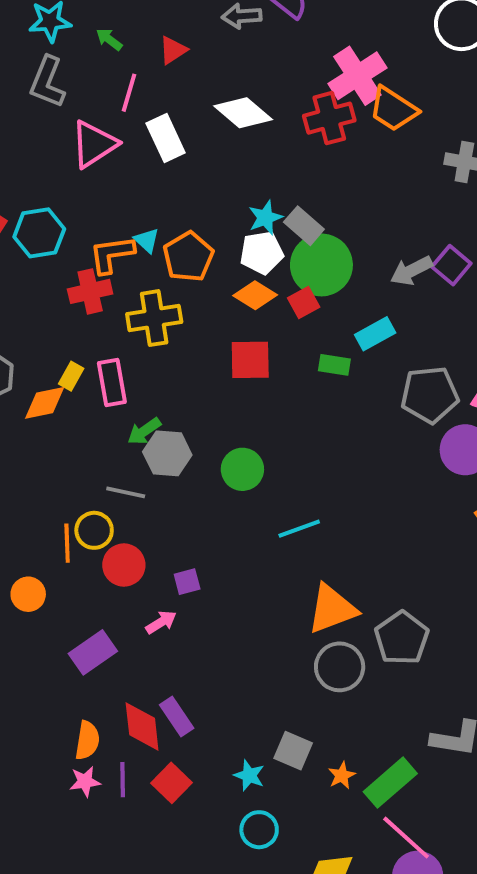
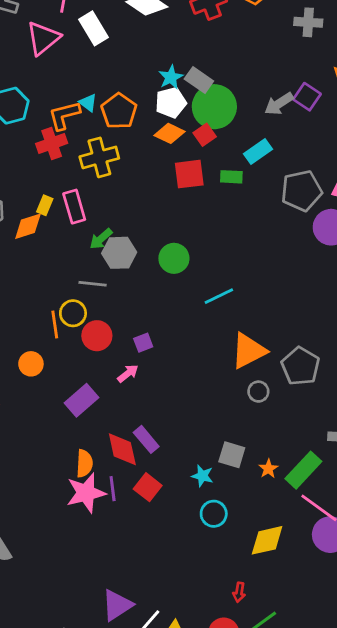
red square: (250, 360) -> (189, 174), moved
gray circle: (340, 667) -> (258, 392), size x0.6
pink star: (85, 782) -> (86, 493), size x1.8

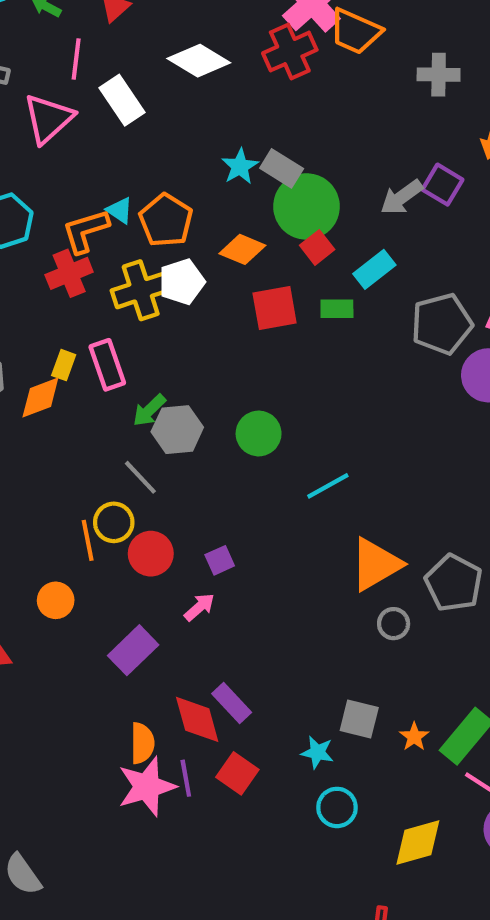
white pentagon: (171, 103) -> (182, 282), moved
red square: (205, 135) -> (317, 247), moved
gray line: (93, 284) -> (140, 477), turned 44

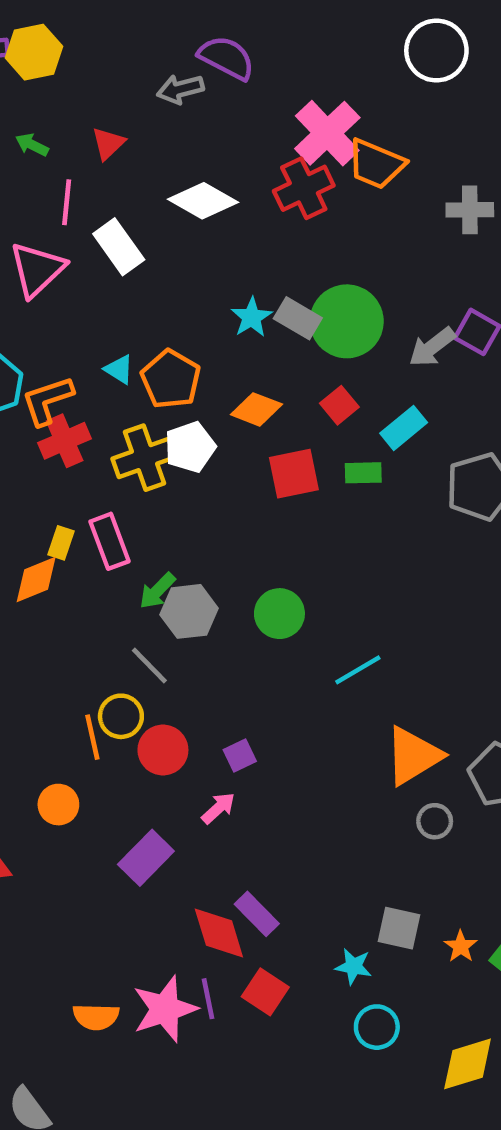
green circle: (307, 206) -> (347, 321), moved
orange L-shape: (85, 231) -> (47, 400), moved
orange semicircle: (142, 743) -> (96, 1017), moved, turned 93

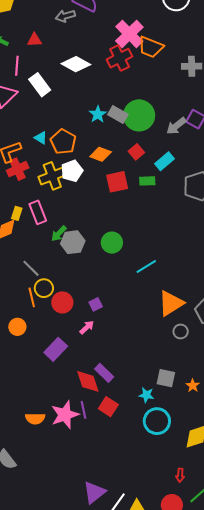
red triangle: (108, 143) -> (34, 40), turned 42
gray line: (149, 665) -> (31, 268), moved
cyan circle: (377, 1027) -> (157, 421), size x1.4

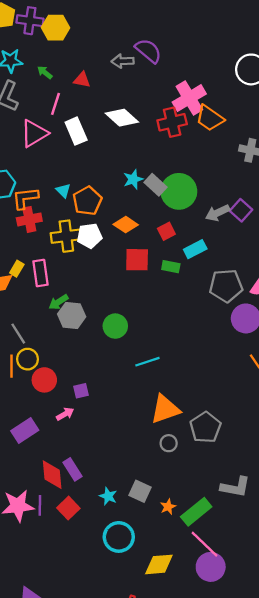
cyan star: (146, 395) -> (108, 496), moved

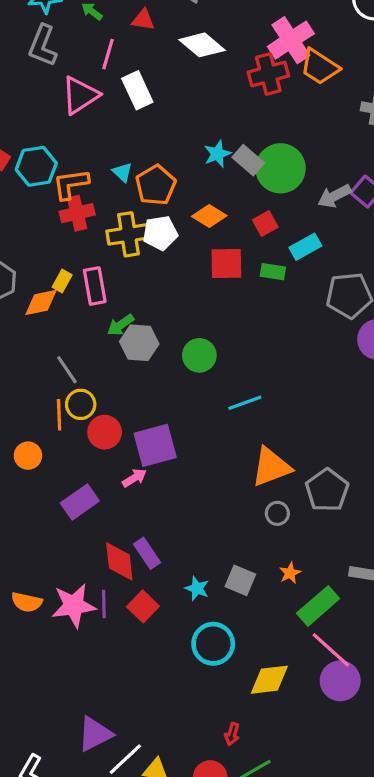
white diamond: (122, 118) -> (202, 45), moved
purple square: (81, 391) -> (155, 445), size x2.0
orange star: (168, 507) -> (290, 573), moved

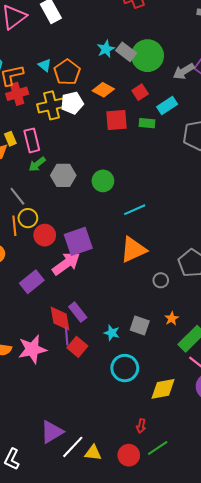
yellow rectangle: (62, 281) -> (10, 139), turned -48
green arrow: (121, 325) -> (37, 164), moved
orange triangle: (271, 467) -> (133, 250), moved
pink arrow: (134, 478) -> (66, 264), size x1.8
purple line: (104, 604) -> (67, 336), moved

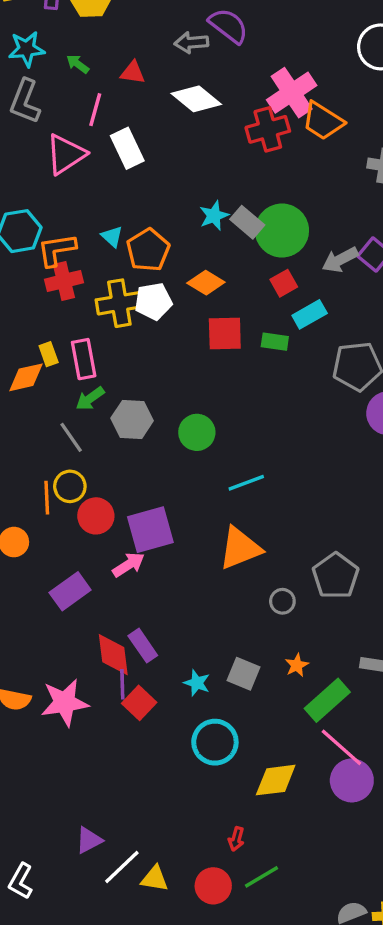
red square: (140, 92) -> (284, 283), moved
gray line: (17, 196) -> (71, 437), moved
pink arrow: (66, 264) -> (128, 565), size x0.7
purple triangle: (52, 432) -> (89, 840), size x0.7

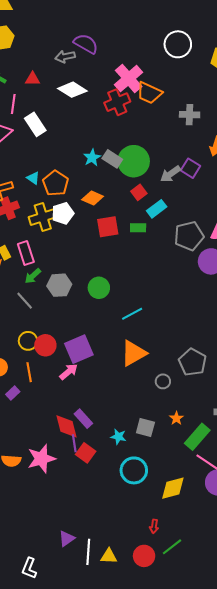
yellow circle: (70, 486) -> (28, 341), moved
orange line: (47, 498) -> (29, 372), moved
purple rectangle: (70, 591) -> (13, 393), moved, size x0.6
white line: (122, 867) -> (88, 552), turned -35

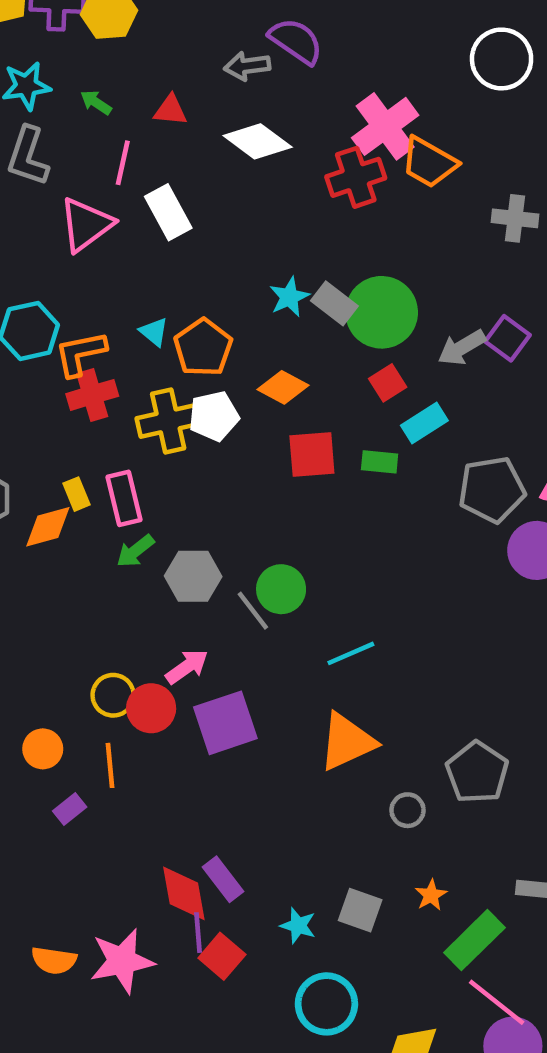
gray line: (25, 301) -> (253, 611), moved
pink arrow: (69, 372) -> (187, 667), moved

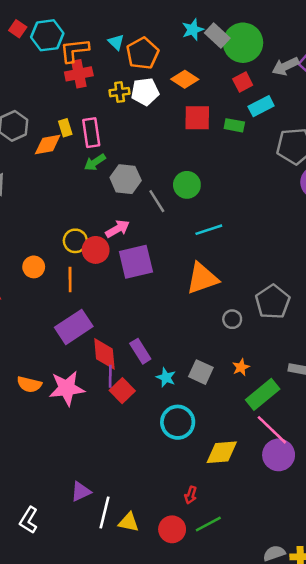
yellow cross: (168, 421) -> (120, 92), size x0.6
green circle: (281, 589) -> (187, 185), moved
purple rectangle: (70, 809) -> (74, 327), moved, size x2.0
purple rectangle: (223, 879) -> (140, 351), moved

